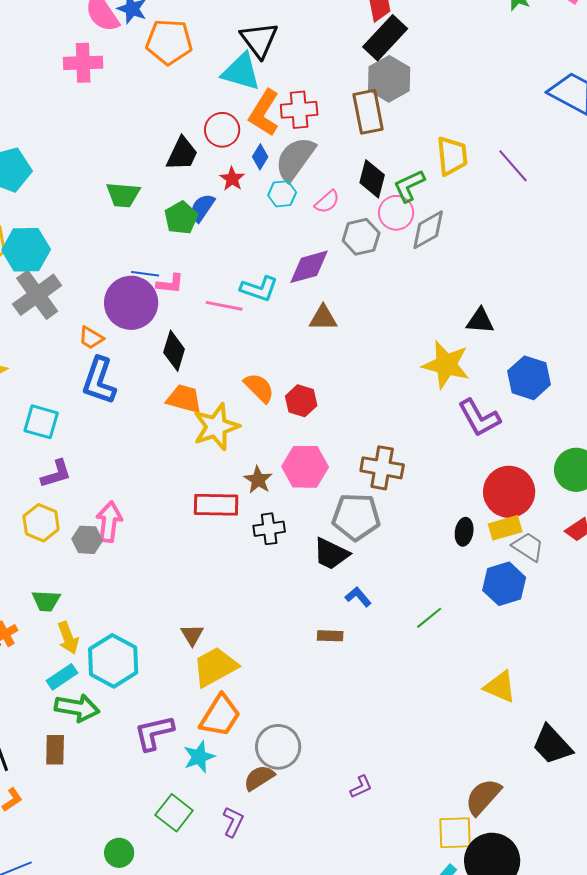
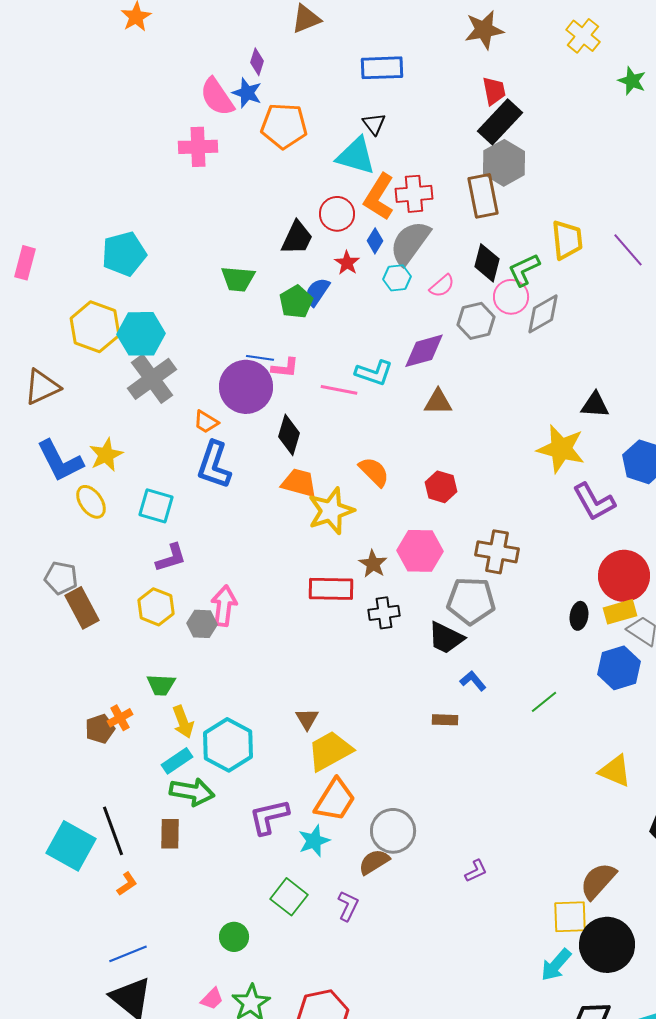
black triangle: (259, 40) -> (374, 124), size x0.6
red hexagon: (301, 401) -> (441, 487), moved

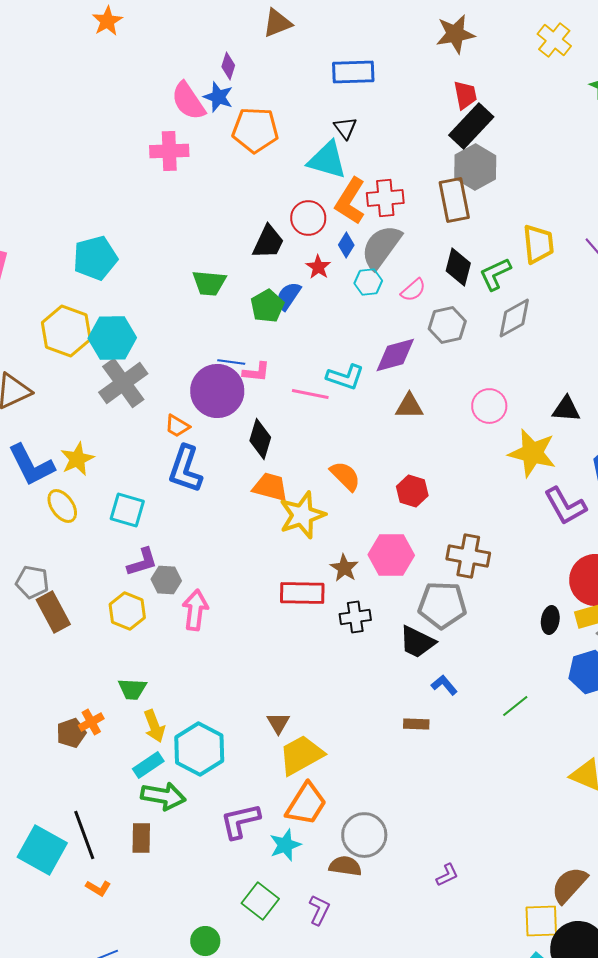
pink circle: (511, 297) -> (489, 406), moved
gray hexagon: (202, 624) -> (166, 580), moved
brown semicircle: (374, 862) -> (345, 866), turned 40
orange L-shape: (127, 884) -> (98, 888), turned 65

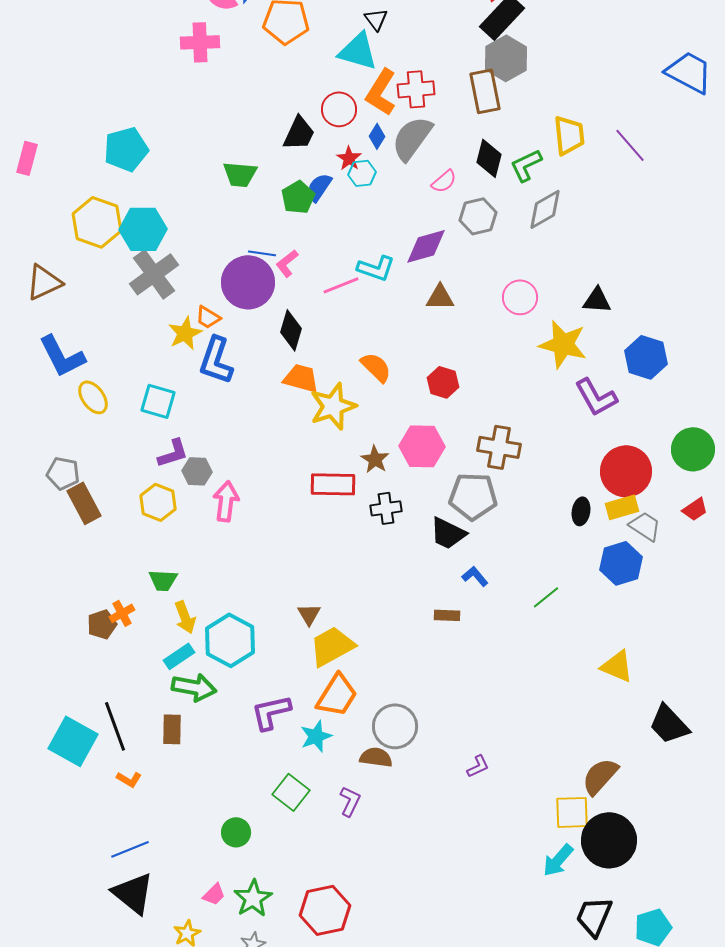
cyan hexagon: (368, 282) -> (362, 173), moved
pink L-shape: (256, 372) -> (287, 263), turned 136
pink line: (310, 394) -> (341, 285), turned -33
yellow star: (77, 459) -> (185, 333), moved

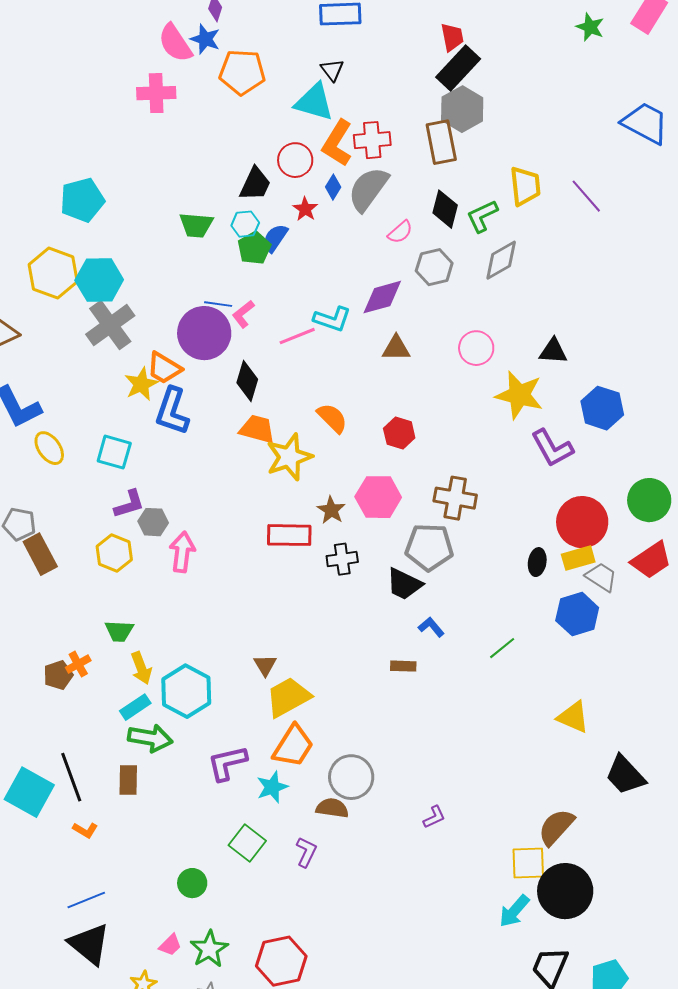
cyan hexagon: (362, 173) -> (245, 224), moved
orange trapezoid: (208, 317) -> (164, 368), size x1.4
red trapezoid: (695, 509) -> (651, 560), size x1.6

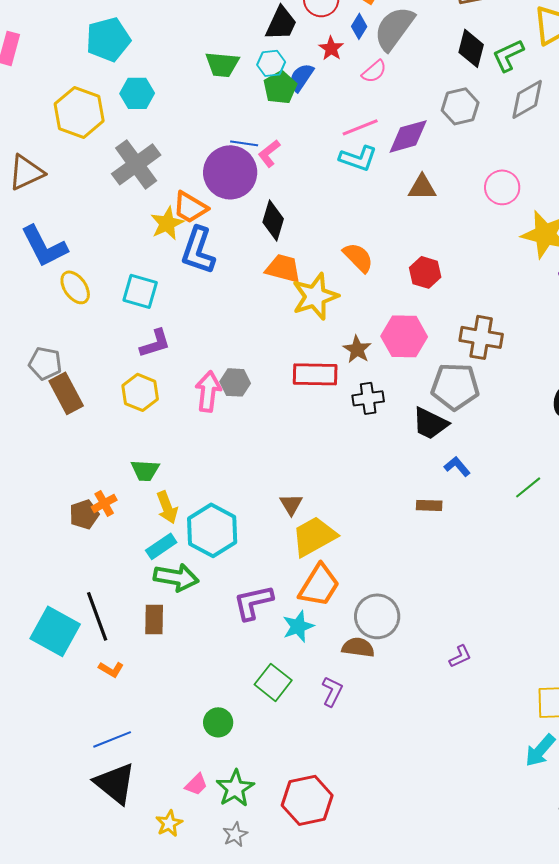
pink semicircle: (400, 232) -> (374, 71), moved
cyan hexagon: (99, 280) -> (137, 93), moved, size x0.7
pink line: (297, 336) -> (360, 127), moved
gray hexagon: (153, 522) -> (235, 382), moved

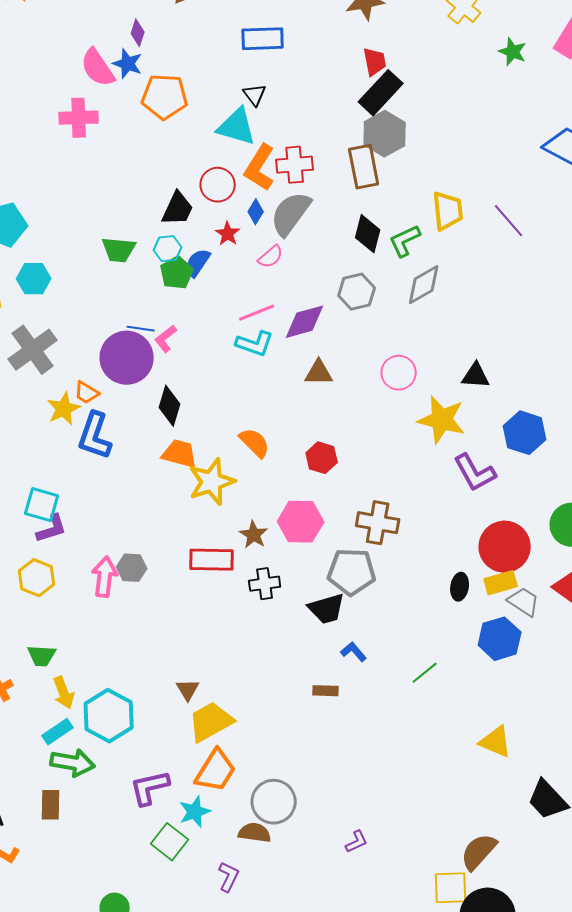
orange trapezoid: (190, 207) -> (87, 393), size x0.7
cyan square: (140, 291) -> (42, 505), moved
black trapezoid: (430, 423) -> (327, 609), turned -42
green square: (273, 682) -> (170, 842), moved

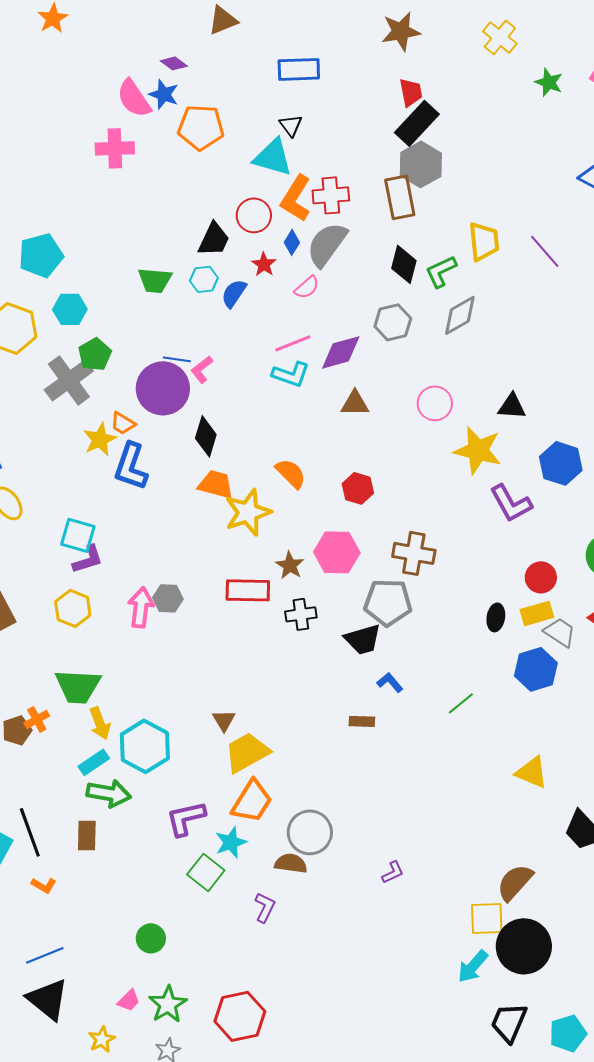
purple diamond: (138, 33) -> (174, 63), turned -72
green pentagon: (177, 273) -> (95, 354), moved
red circle: (505, 547) -> (541, 577), size x0.6
green trapezoid: (42, 656) -> (78, 686), size x1.6

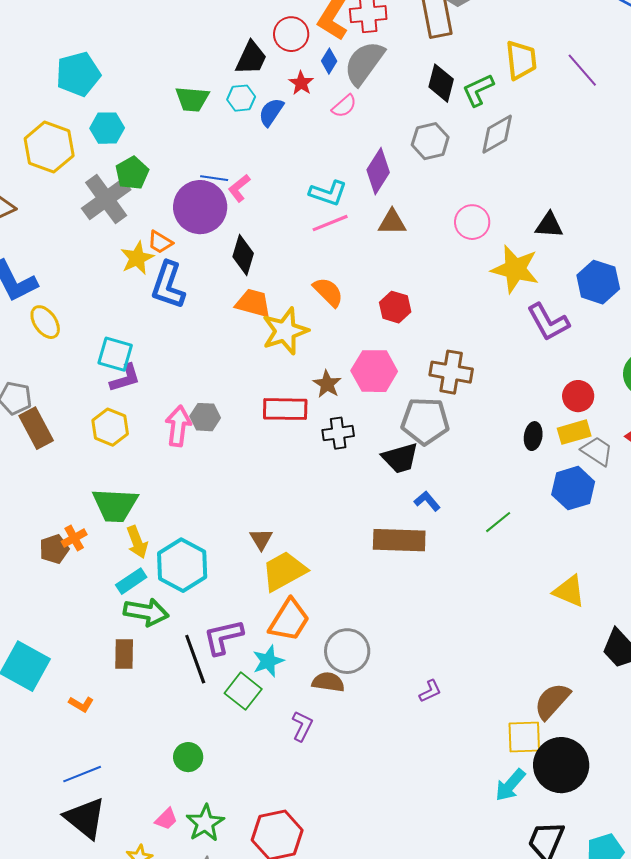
pink line: (293, 343) -> (330, 223), moved
purple diamond: (341, 352) -> (378, 171), turned -42
brown rectangle: (362, 721) -> (399, 540), size x2.0
black line: (30, 832) -> (195, 659), moved

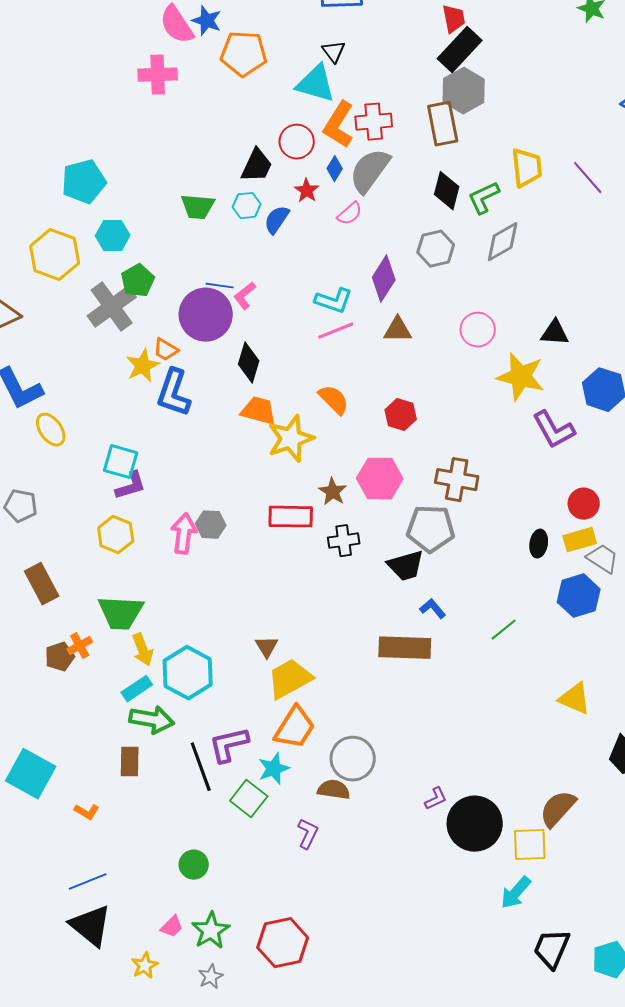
brown rectangle: (36, 428) -> (42, 584), moved
black circle: (561, 765) -> (475, 824), moved

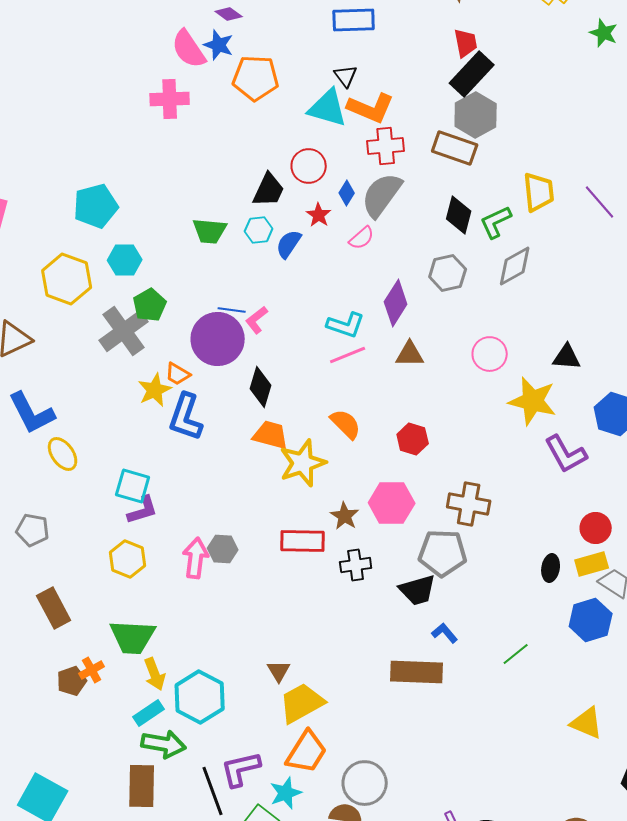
brown rectangle: (443, 124) -> (455, 148), turned -60
orange L-shape: (339, 125) -> (371, 108), moved, turned -99
brown rectangle: (130, 762) -> (142, 786), size x1.4

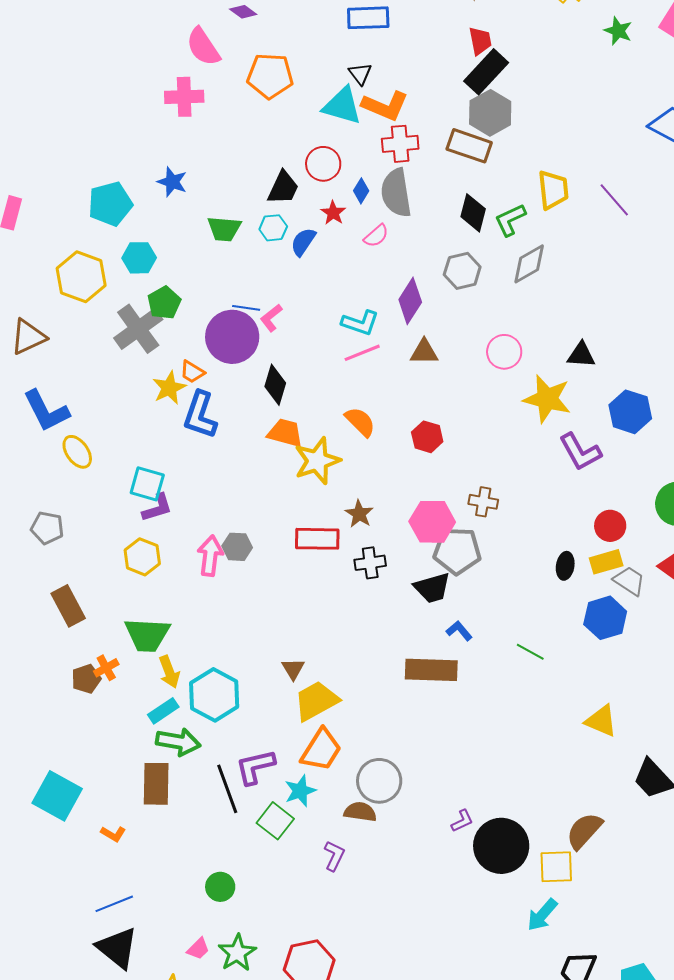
blue star: (219, 45) -> (172, 182), moved
gray semicircle: (382, 195) -> (396, 193), turned -45
pink hexagon: (392, 503) -> (432, 522), moved
brown cross: (469, 504) -> (483, 502), size x0.7
green line: (516, 654) -> (530, 652), turned 68

